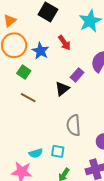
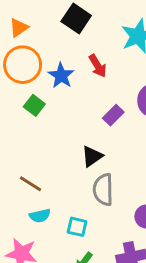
black triangle: (62, 89) -> (92, 156), moved
brown line: (28, 98) -> (31, 184), moved
cyan semicircle: (36, 153) -> (40, 216), moved

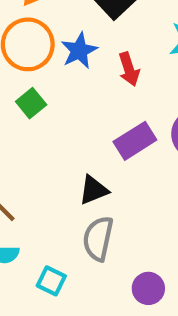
blue star: (61, 76) -> (79, 51), moved
purple rectangle: (113, 115) -> (135, 141), size x1.4

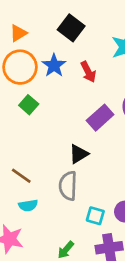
gray semicircle: (98, 239) -> (68, 186), moved
cyan square: (51, 281) -> (95, 216), moved

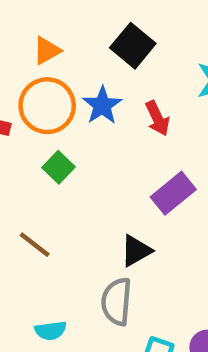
brown line: (21, 176) -> (35, 245), moved

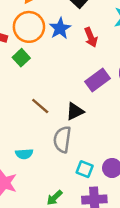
green square: (58, 167) -> (21, 58), moved
brown line: (35, 245) -> (40, 106), moved

